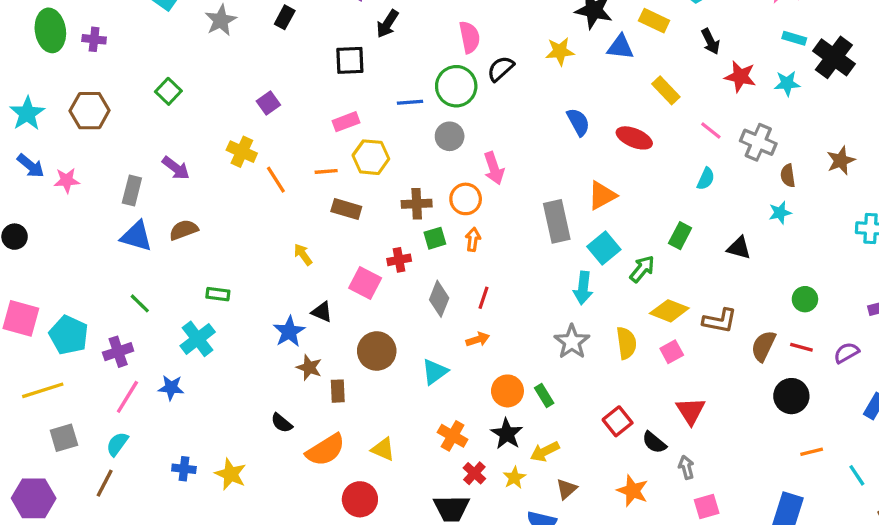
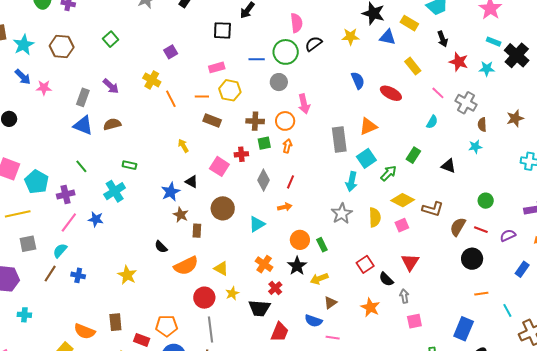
blue cross: (184, 469) -> (78, 275), moved
yellow star: (514, 478) -> (232, 293), moved

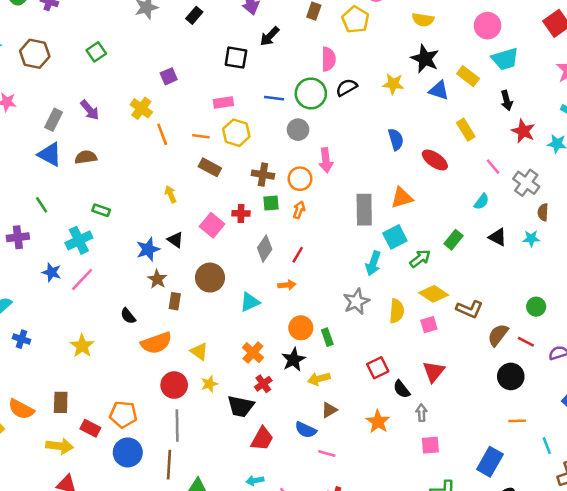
black triangle: (448, 166) -> (498, 237), moved
pink line: (69, 222) -> (82, 279), moved

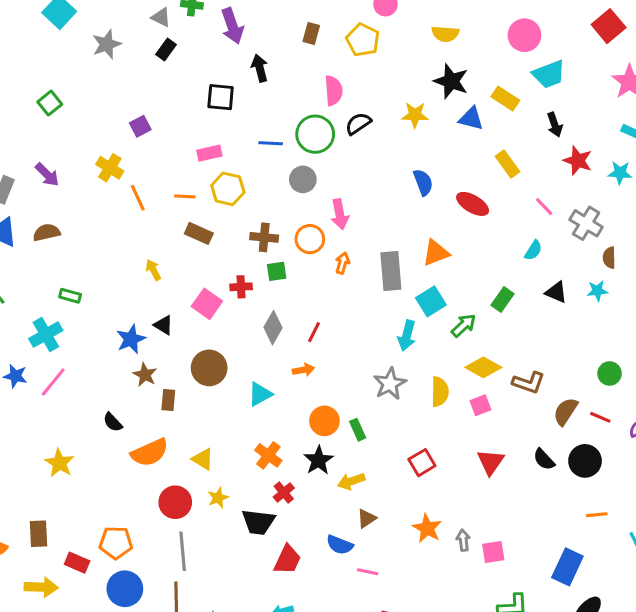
black arrow: (270, 36) -> (260, 68), turned 125
orange arrow: (299, 210) -> (342, 263), moved
black semicircle: (402, 389) -> (544, 459), moved
gray arrow: (422, 413) -> (463, 540), moved

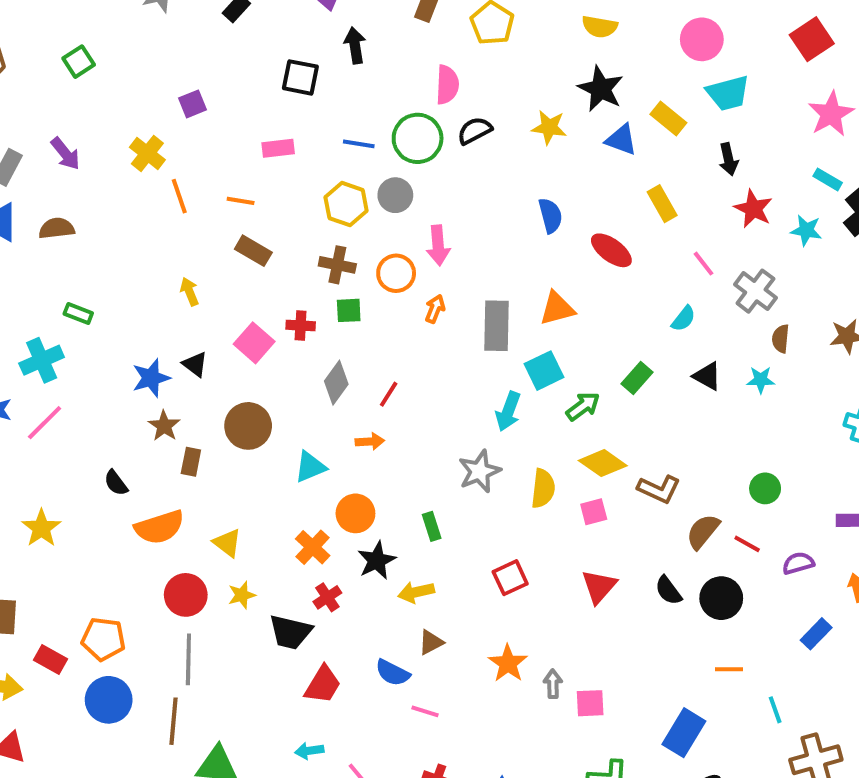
yellow hexagon: (228, 189) -> (346, 204), moved
orange circle: (324, 421) -> (355, 513), moved

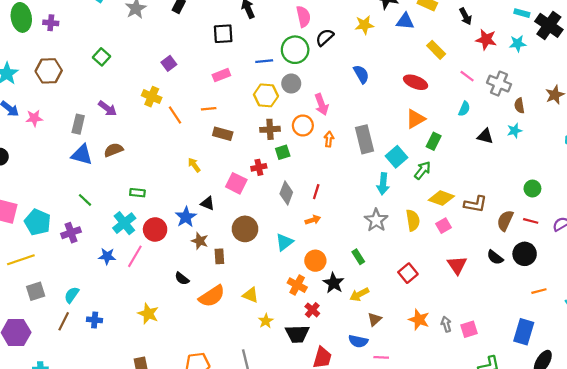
blue semicircle: (550, 216) -> (361, 74), moved
orange triangle: (557, 308) -> (415, 119), moved
green rectangle: (637, 378) -> (434, 141), moved
red circle: (186, 595) -> (155, 229), moved

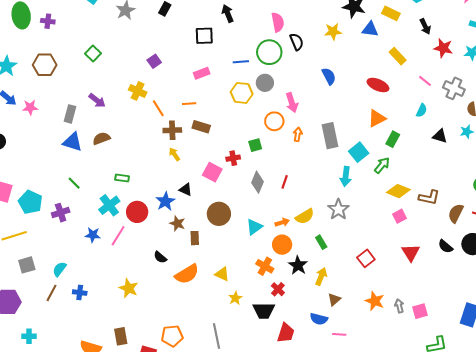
black semicircle: (325, 37) -> (297, 42), turned 108
brown cross: (270, 129) -> (172, 130), moved
orange arrow: (313, 220) -> (282, 222), moved
yellow semicircle: (413, 220) -> (305, 216), moved, turned 66
yellow arrow: (359, 294) -> (321, 276), turned 138

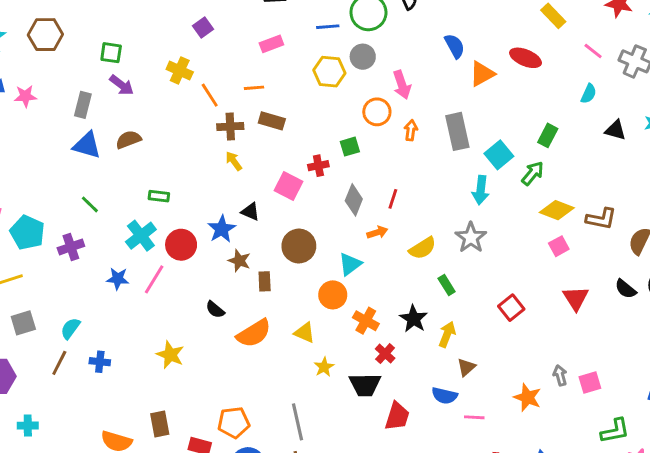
green square: (93, 54) -> (111, 53), moved, turned -35
orange triangle: (377, 118) -> (482, 74), moved
orange arrow: (282, 222) -> (377, 232), moved
orange circle: (282, 245) -> (333, 295), moved
orange star: (375, 301) -> (527, 397), moved

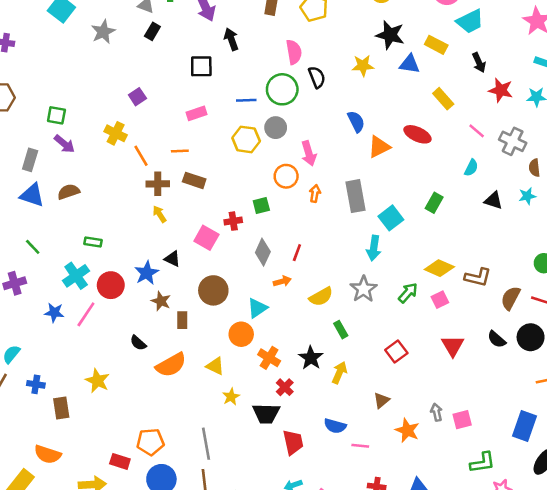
green arrow: (533, 173) -> (408, 293), moved
brown triangle: (466, 367) -> (382, 400), moved
red trapezoid: (397, 416) -> (293, 442), turned -32
brown rectangle: (160, 424) -> (61, 408), moved

